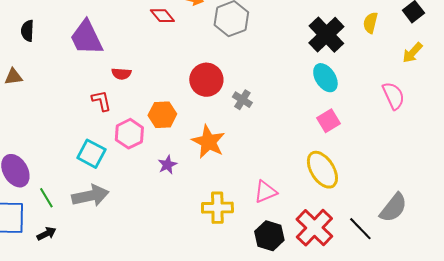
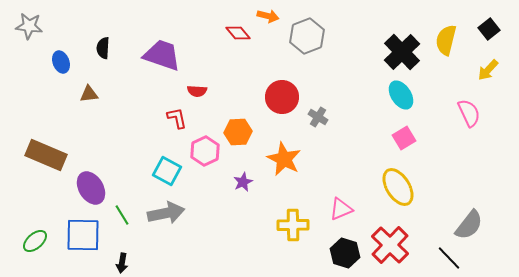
yellow semicircle: (370, 23) -> (446, 40), size x1.4
purple trapezoid: (86, 38) -> (162, 55), turned 135
black line: (360, 229) -> (449, 258), moved
black arrow: (46, 234) -> (122, 263), moved, turned 126

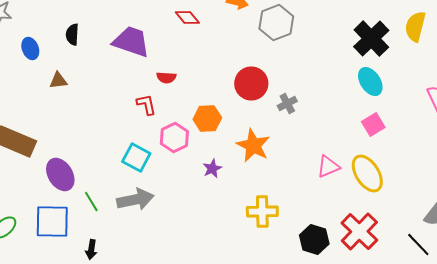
red diamond: (238, 33) -> (187, 18), moved
gray cross: (318, 117) -> (287, 104), turned 30
pink triangle: (341, 209) -> (328, 166), moved

